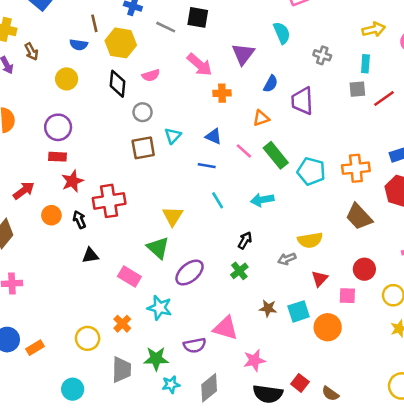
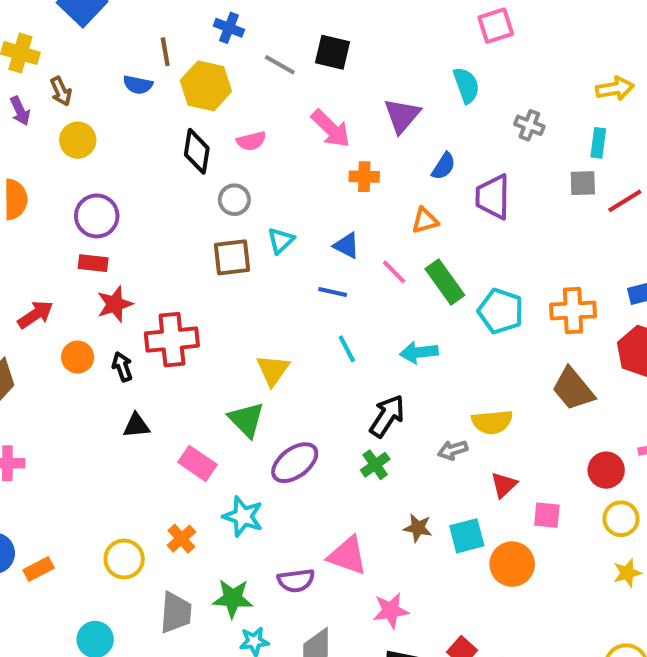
yellow circle: (67, 79) -> (78, 140), moved
black arrow: (245, 240) -> (387, 416), size x1.5
red circle: (364, 269) -> (606, 470), moved

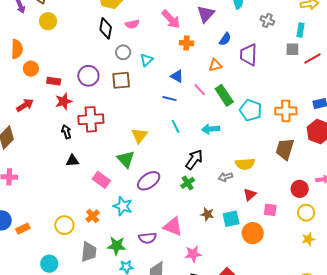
purple circle: (97, 216) -> (88, 76), moved
cyan triangle: (281, 240) -> (146, 60), moved
orange circle: (78, 357) -> (31, 69), moved
brown trapezoid: (573, 389) -> (285, 149), turned 55

